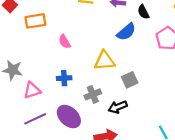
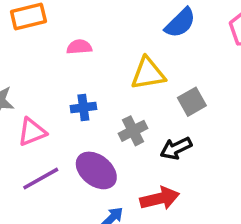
pink semicircle: (64, 42) -> (79, 47), turned 120

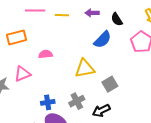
blue cross: (83, 107) -> (48, 102), moved
pink triangle: (32, 132) -> (22, 74), moved

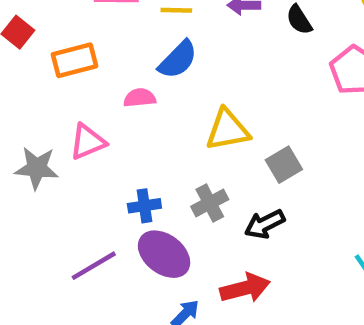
blue semicircle: (103, 40) -> (178, 60), moved

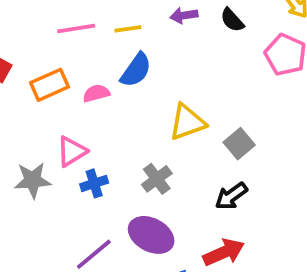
pink semicircle: (140, 98) -> (96, 93), moved
gray cross: (210, 203) -> (157, 179), moved
blue cross: (144, 206) -> (94, 183), moved

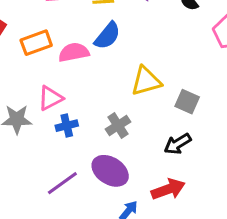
pink semicircle: (96, 93) -> (74, 52), size x1.4
gray square: (239, 144) -> (187, 102), turned -30

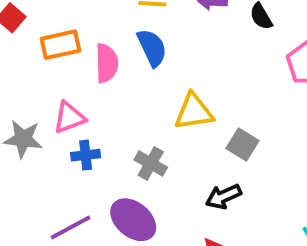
blue semicircle: (107, 36) -> (152, 48), turned -72
pink semicircle: (74, 52) -> (107, 63), turned 92
gray cross: (118, 126) -> (151, 163), turned -35

